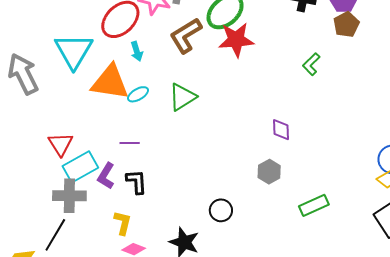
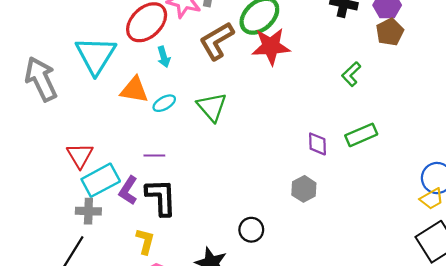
orange triangle: (110, 82) -> (134, 90), size x0.7
green triangle: (182, 97) -> (212, 107), turned -40
black L-shape: (137, 182) -> (161, 197), size x1.4
gray cross: (69, 196) -> (88, 211), size x0.7
green rectangle: (314, 205) -> (361, 135), moved

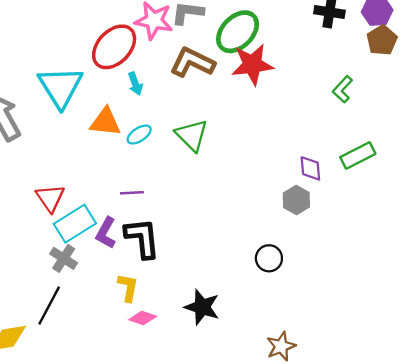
brown L-shape: (217, 41) -> (192, 62), turned 60
gray hexagon: (304, 189) -> (296, 200), moved
gray cross: (88, 211) -> (64, 258), turned 35
black circle: (251, 230) -> (269, 258), moved

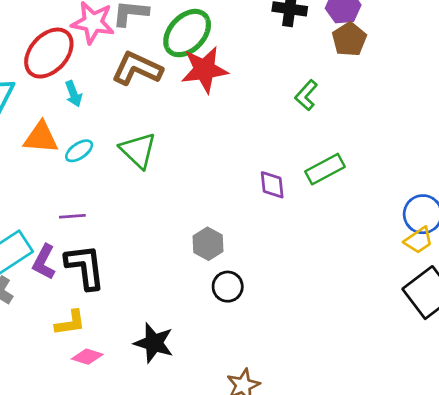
gray hexagon: (296, 200) -> (208, 244), moved
yellow L-shape: (128, 288) -> (70, 323), turned 72

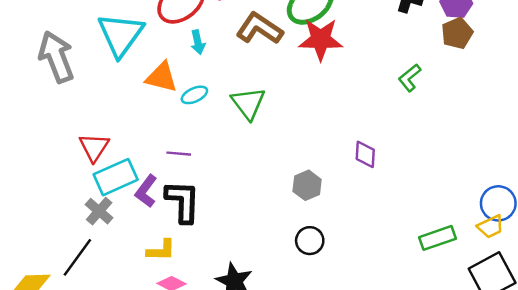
green rectangle: (325, 169) -> (437, 238), moved
gray hexagon: (208, 244) -> (307, 185), moved

